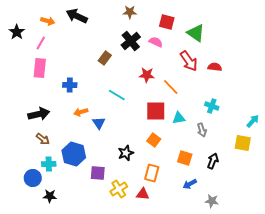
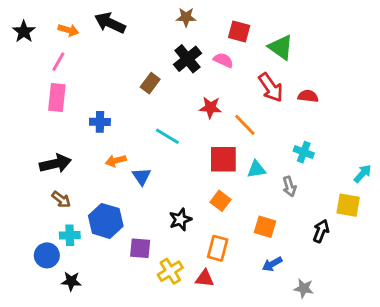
black star: (17, 32) -> (24, 32), moved
black arrow: (213, 161) -> (321, 231), moved

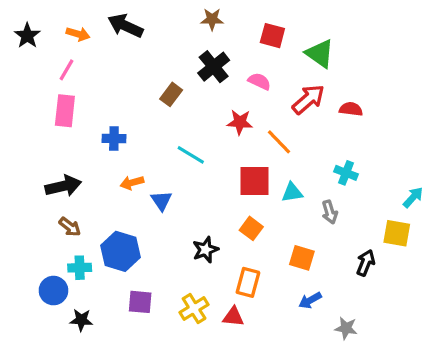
pink semicircle: (223, 60) -> (259, 81), moved
red arrow: (271, 87) -> (308, 99), turned -96
purple square: (140, 248) -> (140, 302), moved

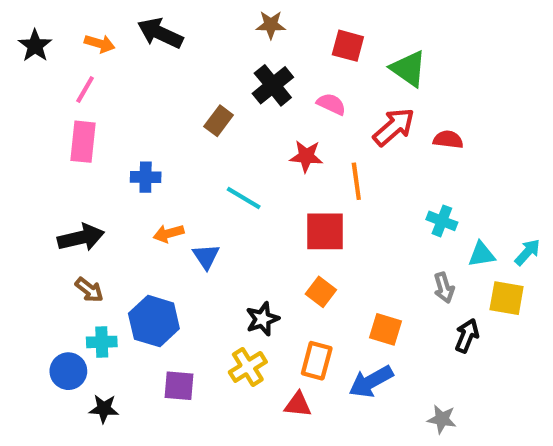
orange line: (279, 142) -> (356, 181), turned 36
cyan triangle: (292, 192) -> (481, 254), moved
gray arrow: (330, 212) -> (444, 288), moved
blue arrow: (310, 300) -> (371, 382), moved, size x1.5
yellow cross: (194, 309) -> (248, 367), moved

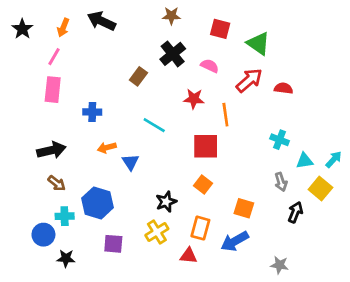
orange arrow: (100, 44) -> (63, 28), turned 96
yellow square: (507, 298) -> (320, 188), turned 30

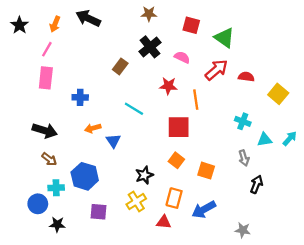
black arrow: (51, 150) -> (45, 131), turned 30
yellow square: (320, 188) -> (278, 94), moved
orange square: (244, 208) -> (206, 171), moved

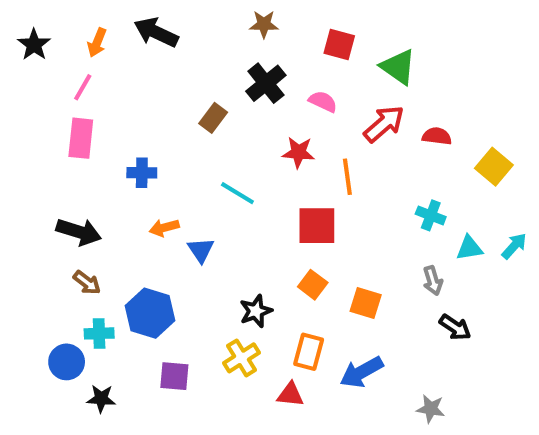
black arrow: (256, 184) -> (455, 327), turned 102

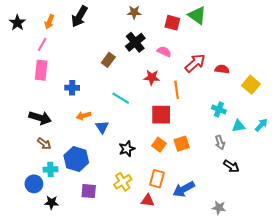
black arrow: (156, 32) -> (79, 16), turned -85
green triangle: (398, 67) -> (197, 15), moved
orange square: (366, 303) -> (182, 144), moved, turned -35
black star: (256, 311) -> (127, 149), moved

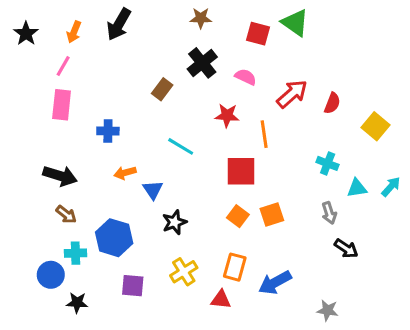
red semicircle: (222, 69) -> (332, 103), turned 104
black star: (127, 149) -> (174, 222), moved

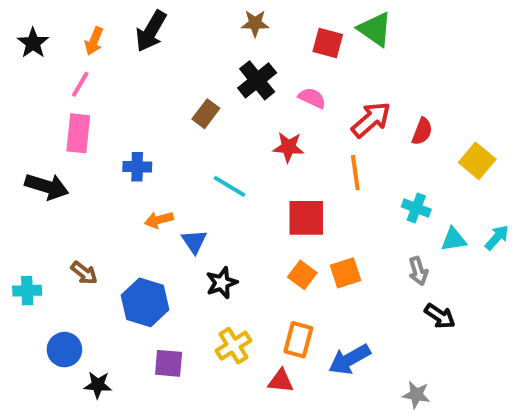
orange line: (264, 134) -> (355, 173), moved
black arrow: (60, 176) -> (47, 186), moved
cyan cross: (75, 253) -> (27, 291), moved

